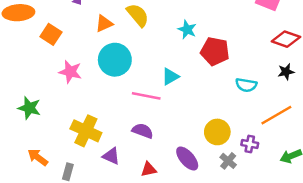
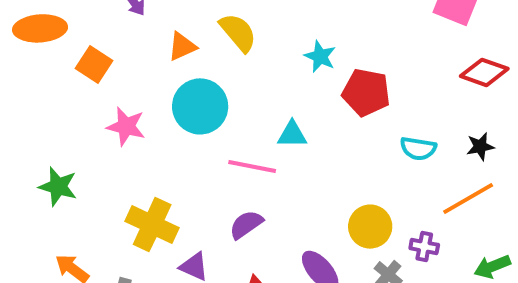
black star: (286, 72) -> (480, 146), moved
cyan triangle: (170, 77) -> (292, 134), turned 30
purple semicircle: (143, 131) -> (246, 225), turned -55

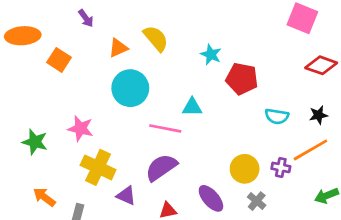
pink star: (126, 126) -> (81, 128), moved
purple semicircle: (246, 225) -> (161, 167), size x1.4
purple cross: (424, 247) -> (281, 167), moved

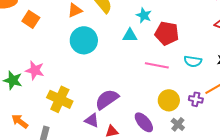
cyan triangle: (192, 107) -> (130, 35), moved
pink star: (81, 128) -> (35, 70), moved
pink line: (165, 128) -> (157, 65), moved
purple triangle: (126, 196) -> (92, 120), moved

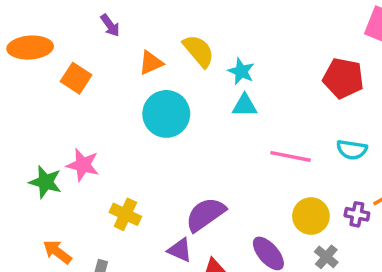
cyan star: (144, 15) -> (241, 71), moved
red pentagon: (167, 33) -> (343, 78), moved
yellow cross: (60, 99) -> (125, 214), size x0.7

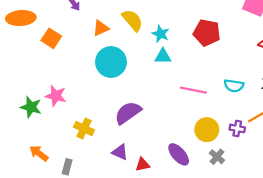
red pentagon: (343, 78) -> (207, 33), moved
purple semicircle: (205, 214) -> (128, 113), moved

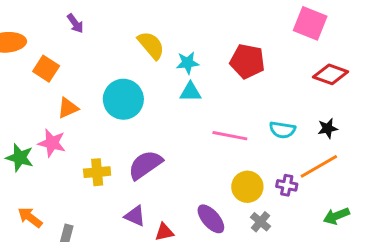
orange triangle: (101, 28) -> (68, 108), moved
cyan star: (161, 34) -> (188, 63), turned -30
yellow cross: (84, 128) -> (97, 172), moved, turned -30

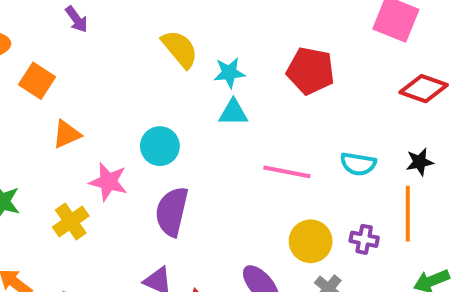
cyan circle: (123, 99) -> (160, 146), moved, size x0.7
pink star: (52, 143) -> (108, 182), moved
purple semicircle: (145, 165) -> (172, 212), turned -42
orange line: (319, 166) -> (408, 214), turned -60
yellow cross: (97, 172) -> (71, 221), moved, turned -30

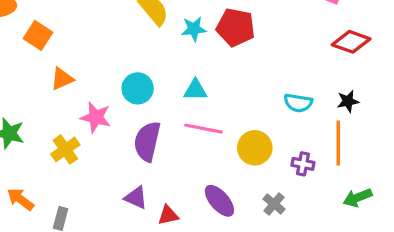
red pentagon: (311, 71) -> (236, 27), moved
cyan triangle: (233, 112) -> (195, 90), moved
pink line: (287, 172) -> (203, 129), moved
yellow circle: (311, 241) -> (255, 148), moved

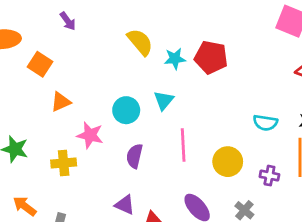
cyan triangle: (195, 90) -> (164, 100), moved, turned -50
pink line: (203, 129) -> (183, 145), turned 76
purple semicircle: (147, 141) -> (135, 156), size x0.7
yellow cross: (65, 149) -> (64, 163), turned 30

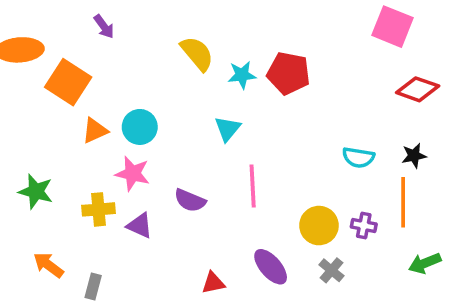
orange square: (40, 64) -> (68, 82), size x1.4
cyan circle: (126, 110) -> (140, 127), moved
purple semicircle: (135, 156) -> (190, 200), turned -80
yellow circle: (228, 162) -> (319, 226), moved
purple triangle: (125, 205) -> (140, 226), moved

